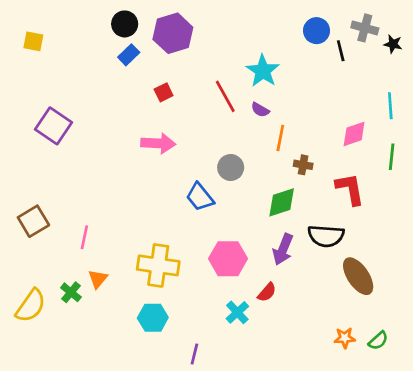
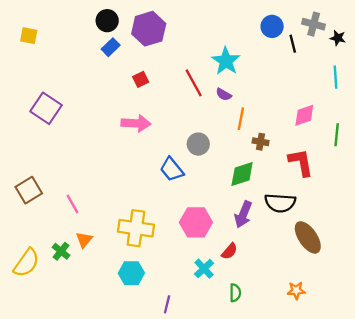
cyan line: (390, 106) -> (335, 77), moved
pink line: (84, 237) -> (73, 204), turned -42
green semicircle: (378, 341) -> (235, 293), moved, turned -48

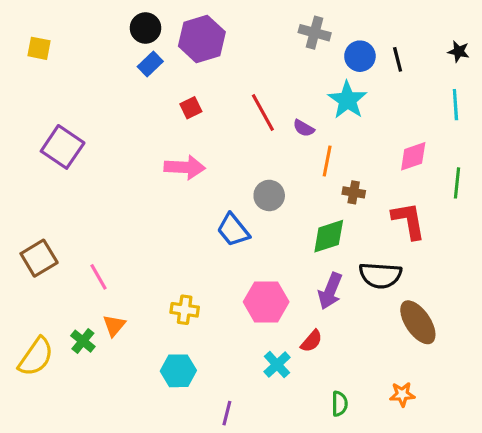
gray cross: (314, 24) -> (315, 33), moved
blue circle: (272, 26) -> (360, 56), moved
cyan star: (226, 61) -> (347, 100), moved
yellow cross: (136, 228) -> (185, 310), size x0.6
green semicircle: (235, 293) -> (340, 404), moved

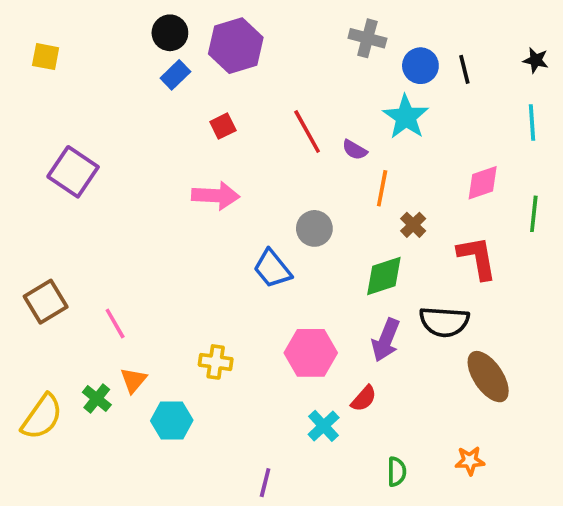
brown cross: (354, 192) -> (413, 225), turned 35
cyan hexagon: (178, 371) -> (172, 420), moved

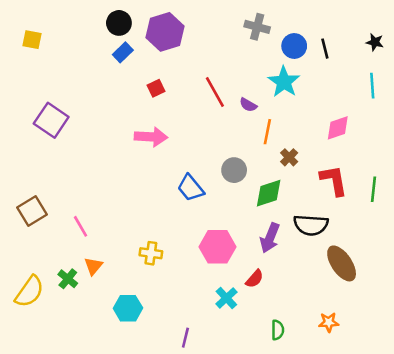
green line: (534, 214) -> (374, 189), moved
gray circle: (314, 228) -> (234, 170), moved
cyan hexagon: (172, 420) -> (128, 308), moved

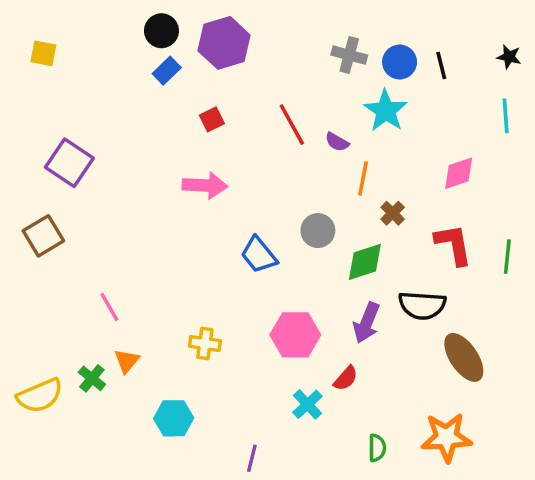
gray cross: (257, 27) -> (349, 55), moved
brown square: (32, 211) -> (43, 236), moved
yellow semicircle: (29, 292) -> (40, 396), turned 32
orange star: (329, 322) -> (446, 437), size x1.8

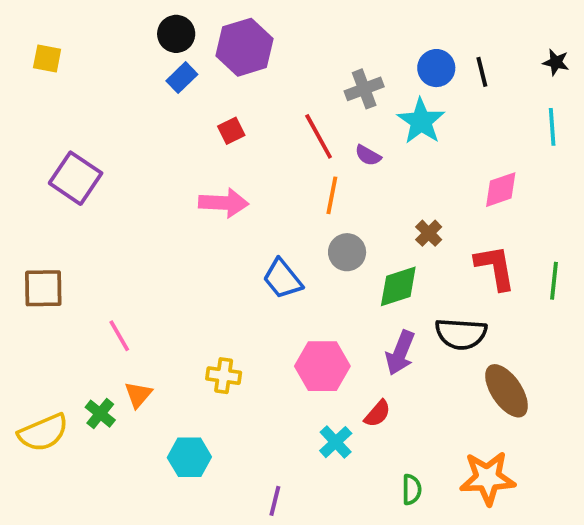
gray cross: (349, 55) -> (364, 89), moved, turned -36
orange line: (363, 178) -> (332, 195), moved
brown square: (43, 236) -> (43, 288), moved, turned 30

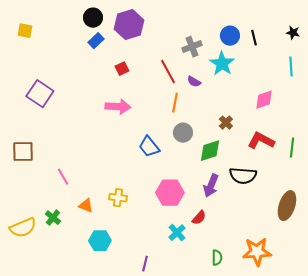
red L-shape: (495, 267) -> (261, 141), turned -52
brown ellipse: (507, 391) -> (287, 206), moved, turned 52
orange triangle: (138, 395) -> (86, 206), moved, turned -49

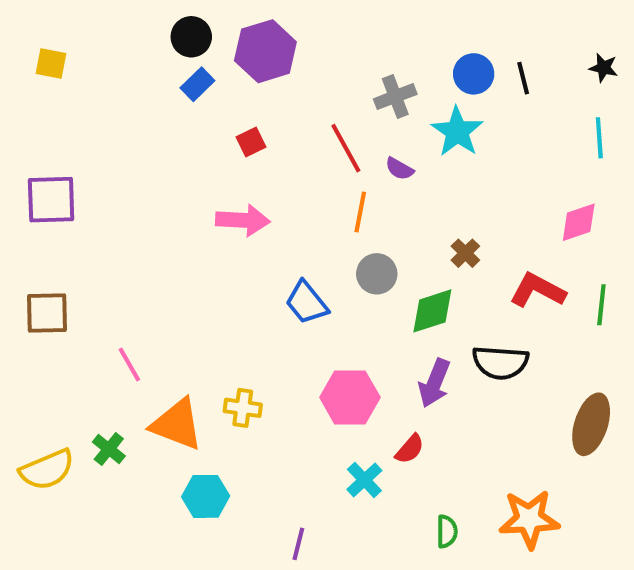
purple square: (40, 94) -> (51, 200), moved, turned -36
pink diamond: (264, 100) -> (579, 222), moved
orange triangle: (86, 206) -> (177, 424), size x1.8

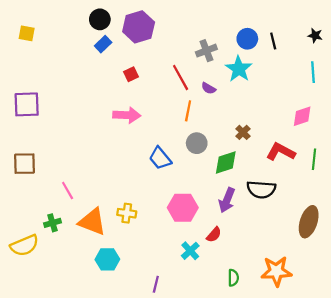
green cross: (109, 449) -> (52, 223), moved, turned 35

